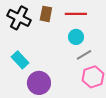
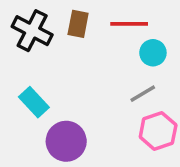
cyan circle: (76, 37) -> (153, 53), moved

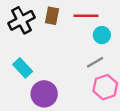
black cross: (32, 31) -> (22, 20), turned 35

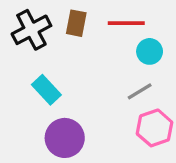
cyan rectangle: (23, 68) -> (46, 90), moved

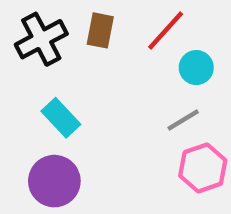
red line: (126, 23) -> (166, 30), turned -48
purple circle: (65, 138) -> (54, 181), moved

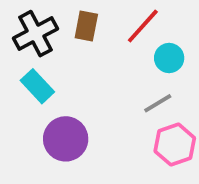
cyan rectangle: (61, 118) -> (37, 86), moved
purple circle: (54, 181) -> (66, 139), moved

